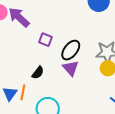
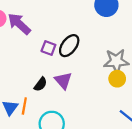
black ellipse: (71, 50) -> (69, 46), moved
purple triangle: (71, 68) -> (63, 81), moved

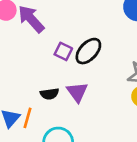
black semicircle: (41, 84) -> (49, 94), turned 40

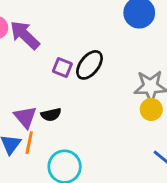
purple triangle: (77, 92) -> (25, 117), moved

